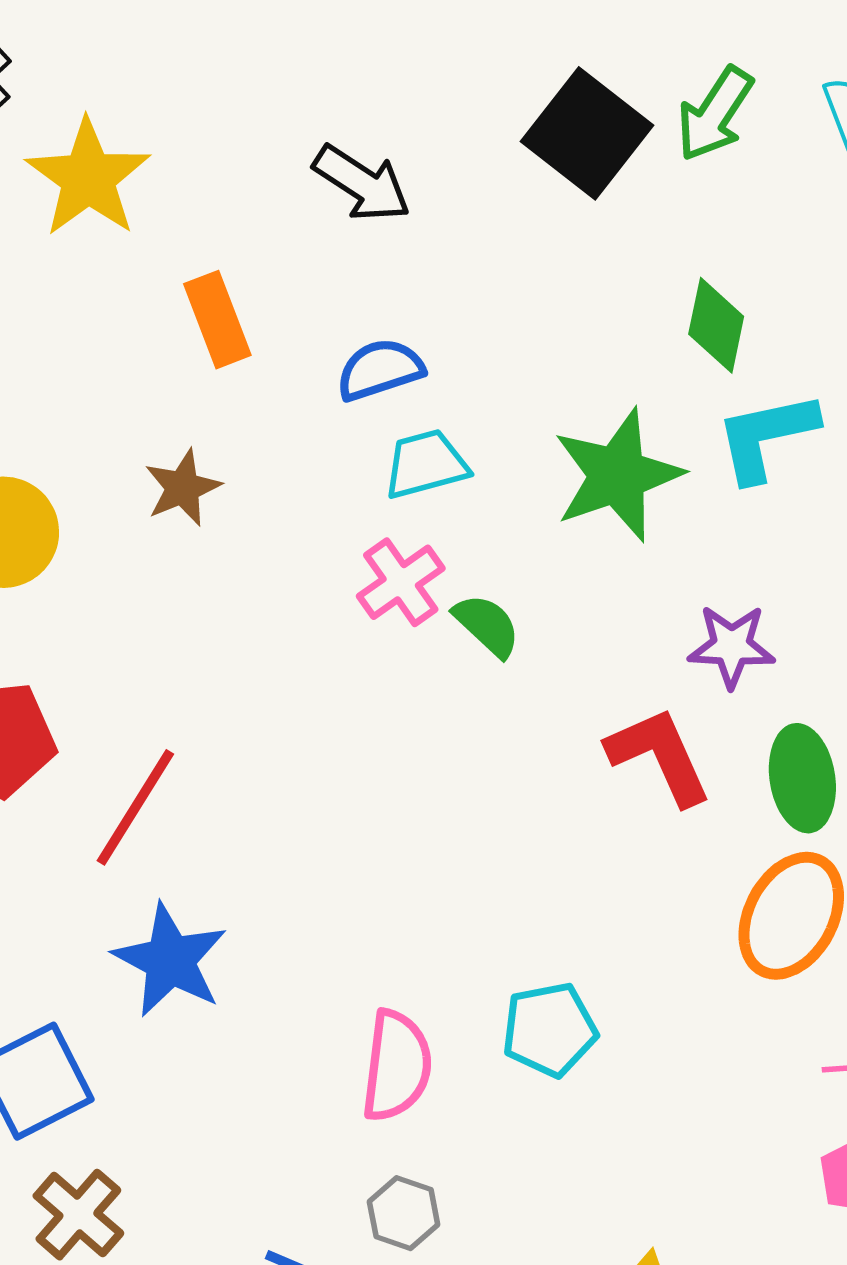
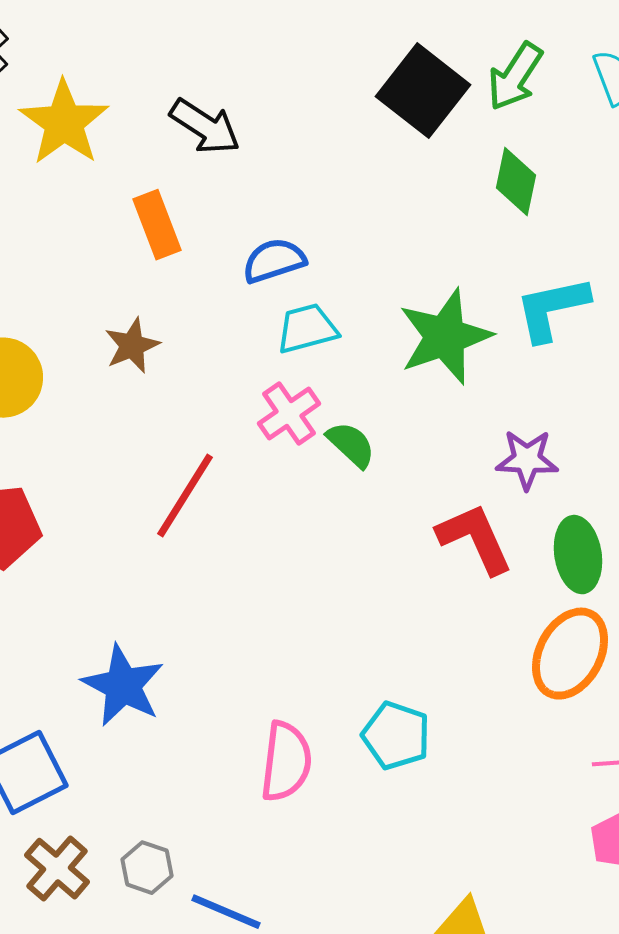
black arrow: (362, 183) -> (205, 127), moved
green diamond: (716, 325) -> (516, 182), moved
red line: (135, 807) -> (185, 496), moved
cyan pentagon: (549, 1030) -> (396, 736), turned 30
gray hexagon: (404, 1213) -> (147, 868), moved

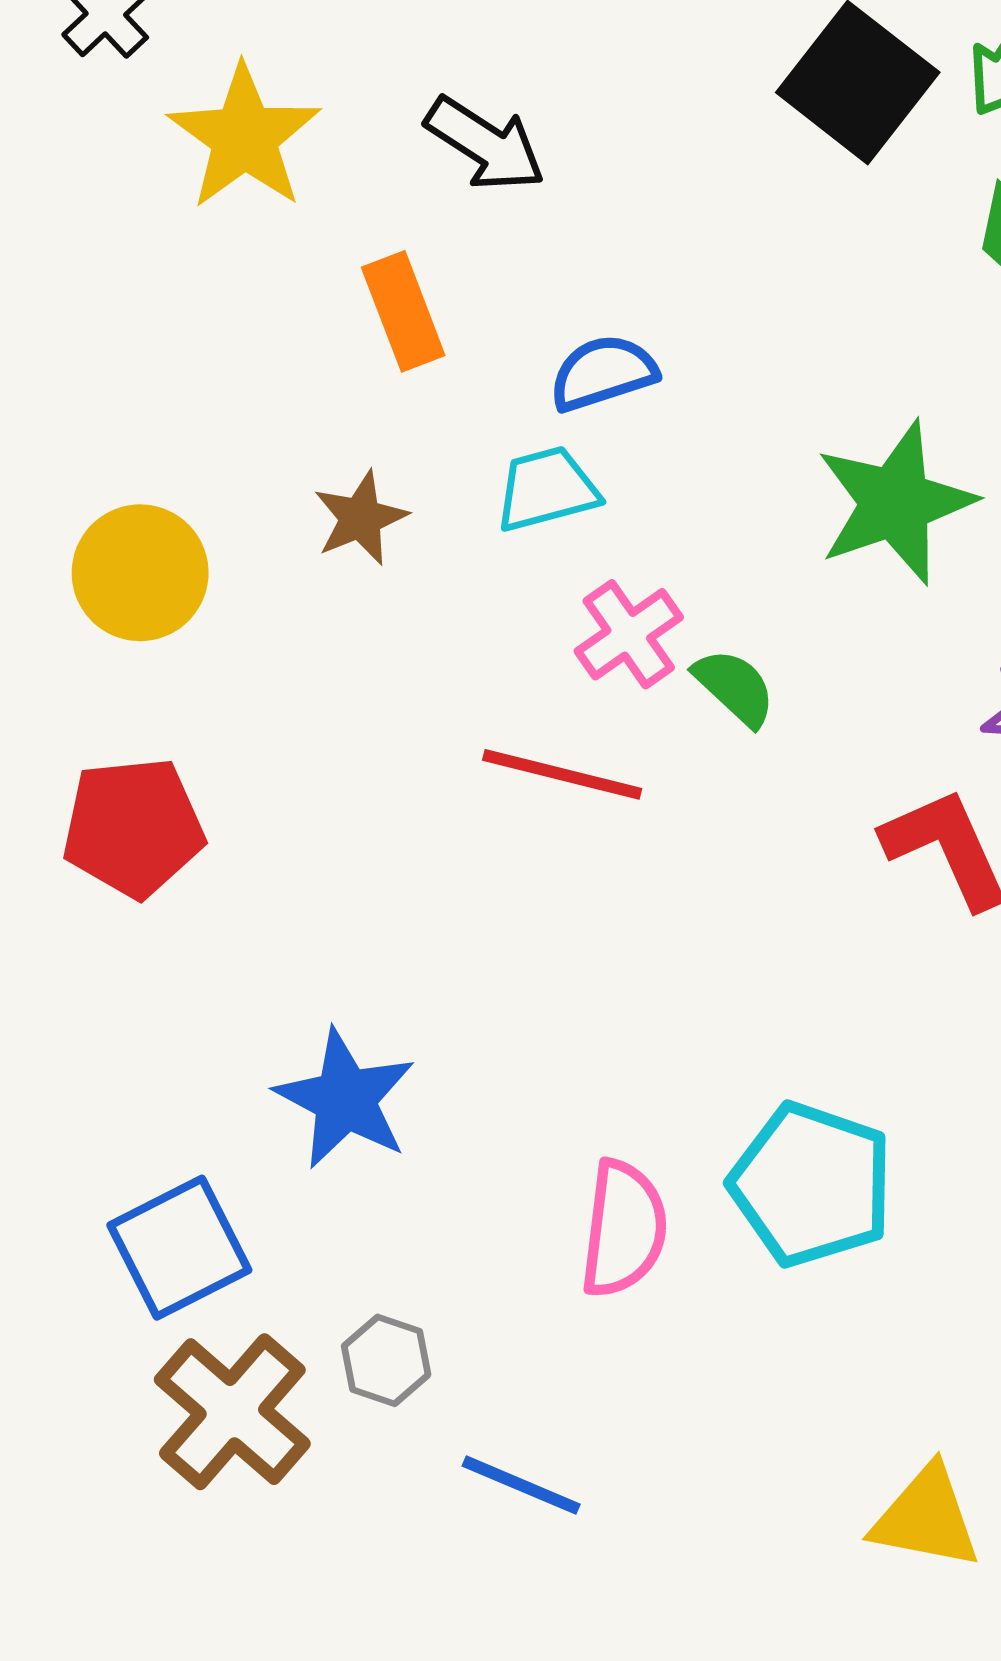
cyan trapezoid: (307, 329) -> (547, 489), moved
red line: (185, 496) -> (562, 774), moved, turned 72
cyan pentagon: (396, 736) -> (812, 1184), size x1.4
gray hexagon: (147, 868) -> (386, 1360), moved
brown cross: (57, 869) -> (232, 1412), size x1.4

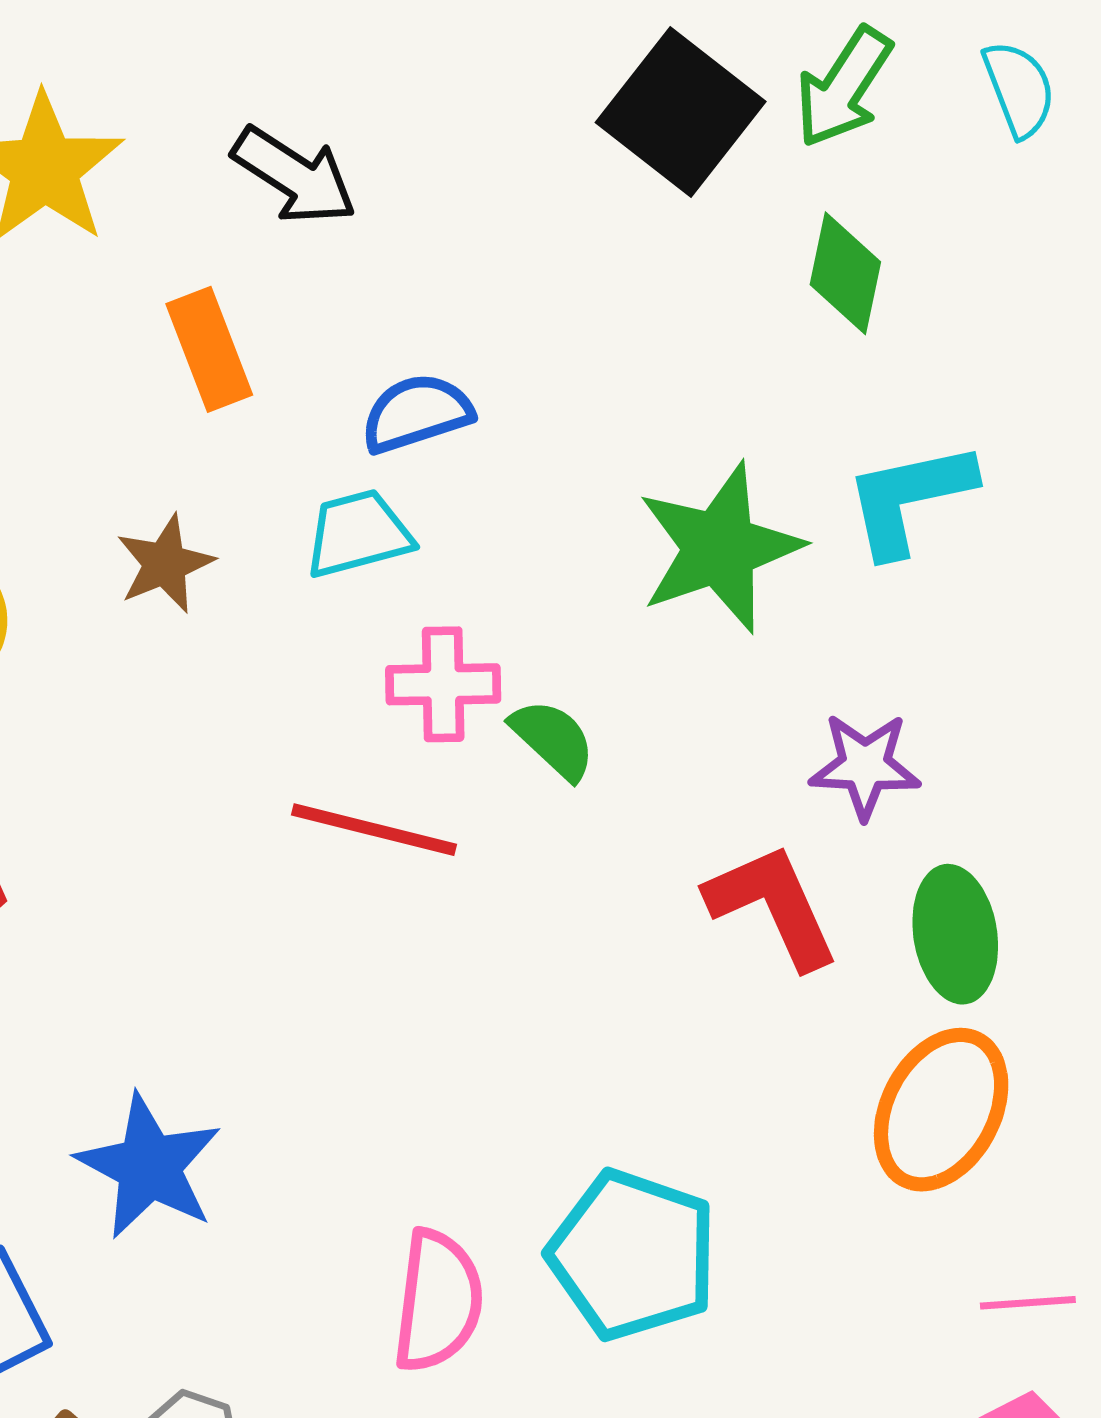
pink cross: (629, 634) -> (443, 684), turned 34

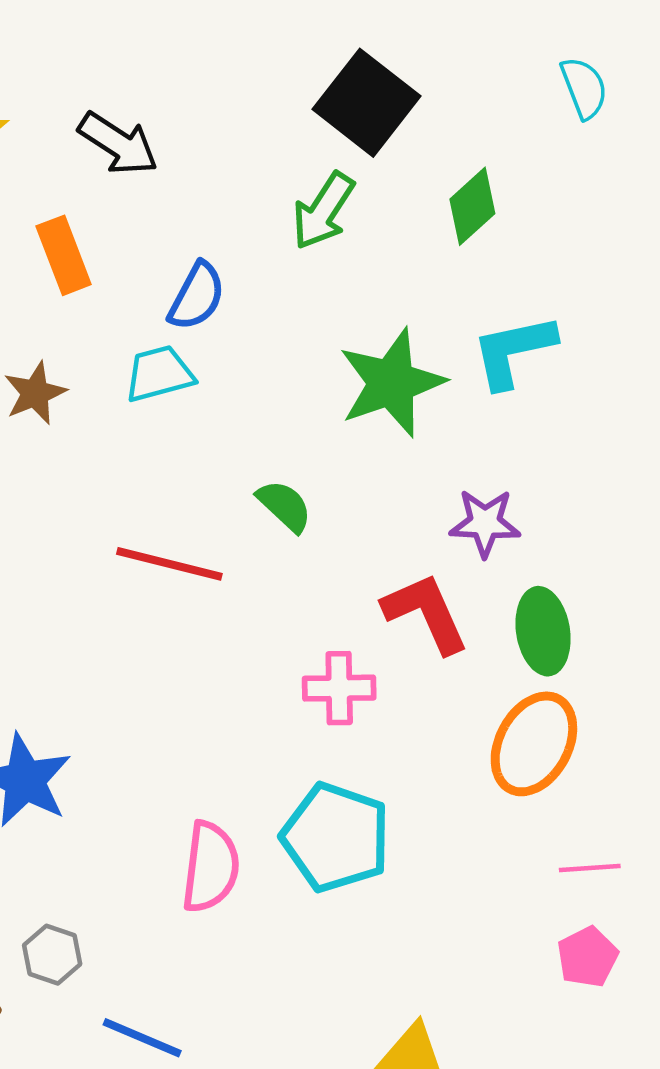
green arrow: (844, 87) -> (323, 211), moved
green diamond: (845, 273) -> (472, 206), turned 36
blue semicircle: (417, 413) -> (197, 296), turned 136
pink cross: (443, 684) -> (339, 688), moved

